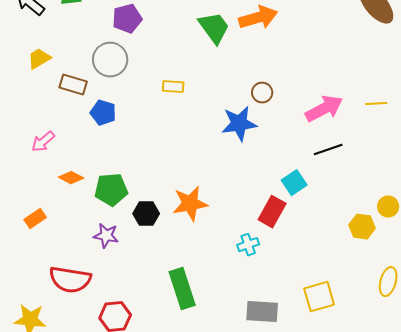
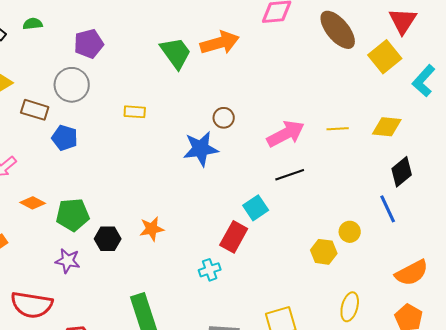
orange star: (190, 204) -> (152, 229), size x0.7

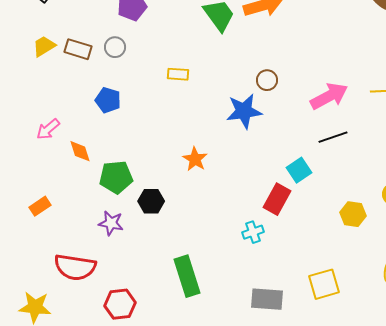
gray circle: (72, 85) -> (115, 47), size x0.6
brown rectangle: (35, 110) -> (78, 49), moved
orange diamond: (33, 203) -> (80, 151), moved, turned 45
orange star: (152, 229) -> (195, 159), moved, turned -30
yellow hexagon: (324, 252) -> (353, 214), moved

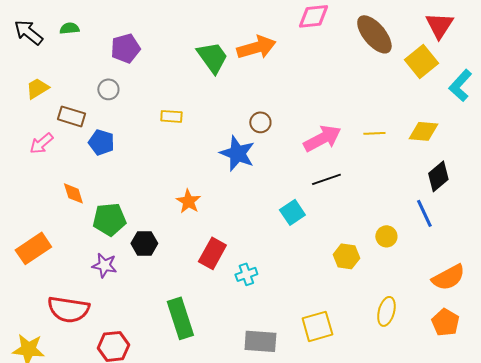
brown rectangle: (78, 49) -> (71, 116), moved
blue star: (244, 111) -> (237, 153), turned 30
pink arrow: (48, 129) -> (41, 143), moved
red rectangle: (277, 199) -> (212, 253), moved
orange rectangle: (40, 206) -> (33, 248), size x1.6

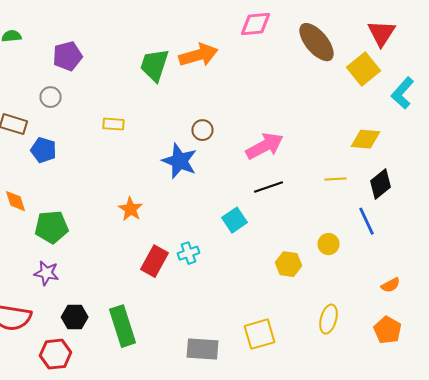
green trapezoid: (212, 57) -> (154, 65), turned -126
yellow line: (374, 133) -> (336, 179), moved
black hexagon: (144, 243) -> (74, 317), moved
cyan cross: (246, 274) -> (188, 253), moved
orange semicircle: (448, 277) -> (390, 285), size x0.6

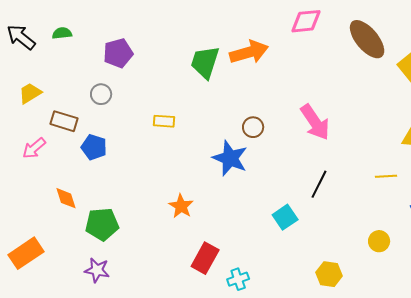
pink arrow: (264, 146) -> (315, 122), moved, turned 84
black line: (268, 187) -> (319, 184), turned -44
cyan cross: (188, 253) -> (238, 279), moved
yellow hexagon: (288, 264) -> (329, 274), moved

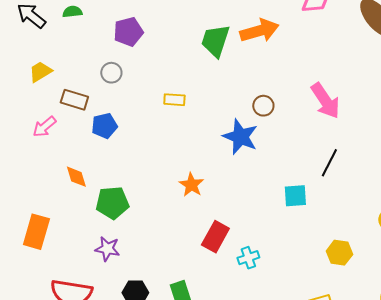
blue pentagon: (94, 147) -> (104, 126), turned -30
cyan square: (285, 217) -> (295, 196), turned 30
orange rectangle: (26, 253) -> (36, 232), turned -40

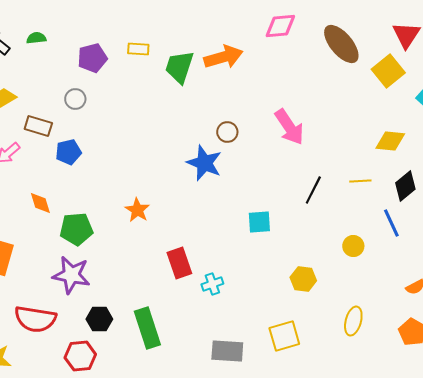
yellow rectangle: (174, 100) -> (138, 49), moved
black line: (329, 163) -> (313, 190), moved
orange star: (191, 185) -> (137, 210), moved
red rectangle: (215, 237) -> (179, 263), turned -48
purple star: (107, 249) -> (71, 275), size x1.5

